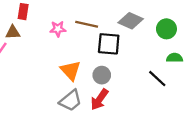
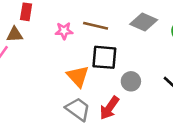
black square: (109, 44) -> (104, 57), moved
gray circle: (102, 75) -> (131, 81), moved
gray trapezoid: (71, 101) -> (78, 109), turned -105

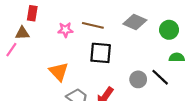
orange triangle: (78, 76) -> (59, 72), moved
gray circle: (131, 81) -> (138, 79), moved

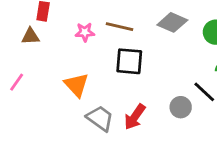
pink line: (11, 50) -> (17, 82), moved
gray circle: (138, 79) -> (181, 107), moved

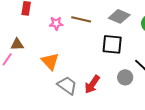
brown triangle: (31, 36) -> (17, 44), moved
black square: (129, 61) -> (112, 44), moved

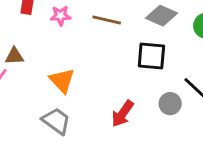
pink star: (56, 23) -> (61, 16), moved
gray trapezoid: (67, 85) -> (56, 121), moved

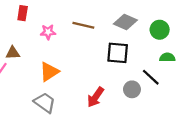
pink star: (61, 16) -> (48, 32), moved
orange triangle: (62, 81) -> (49, 72), turned 40

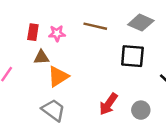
red rectangle: (23, 13) -> (33, 32), moved
brown triangle: (13, 53) -> (41, 57), moved
gray circle: (132, 89) -> (141, 110), moved

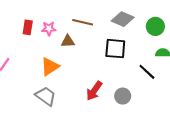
brown triangle: (41, 57) -> (68, 41), moved

